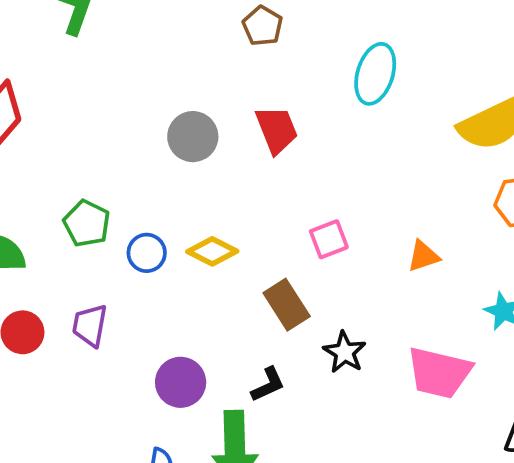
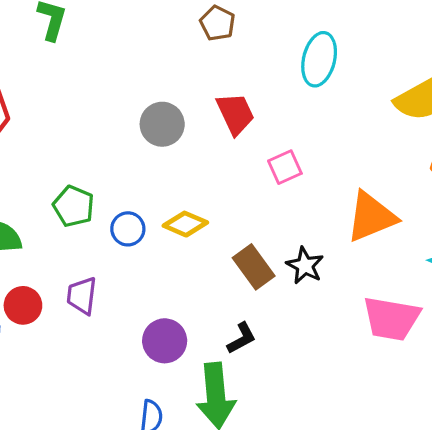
pink square: (329, 239) -> (285, 167), moved
orange triangle: (423, 256) -> (371, 217), size x1.8
black star: (345, 352) -> (305, 266), moved

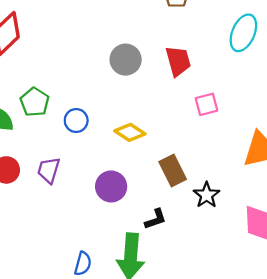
green pentagon: (74, 206) -> (35, 102), moved
blue circle: (128, 229) -> (76, 121), moved
black star: (305, 266) -> (207, 195), moved
purple circle: (165, 341) -> (111, 186), moved

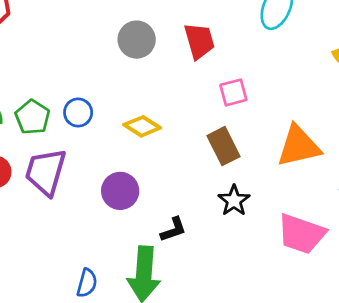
green pentagon: (35, 102) -> (32, 117), moved
purple trapezoid: (49, 170) -> (46, 172), size x1.5
brown rectangle: (173, 171) -> (223, 146), moved

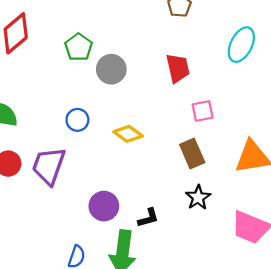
gray circle: (137, 40) -> (111, 69), moved
green pentagon: (32, 117) -> (79, 47), moved
purple circle: (120, 191) -> (104, 206), moved

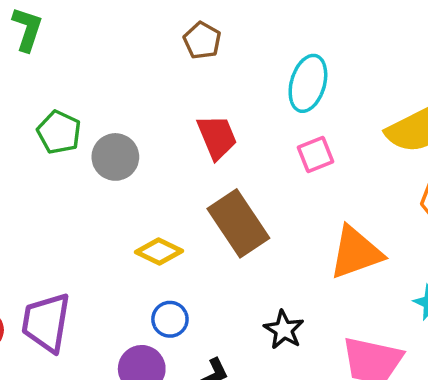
pink square: (203, 111) -> (316, 155), moved
blue circle: (77, 120) -> (170, 319), moved
brown rectangle: (192, 153) -> (238, 223), moved, size x1.4

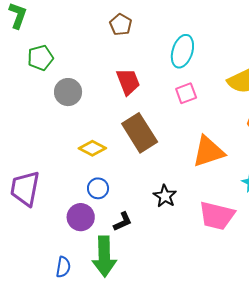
green pentagon: (59, 132) -> (40, 58), moved, turned 30

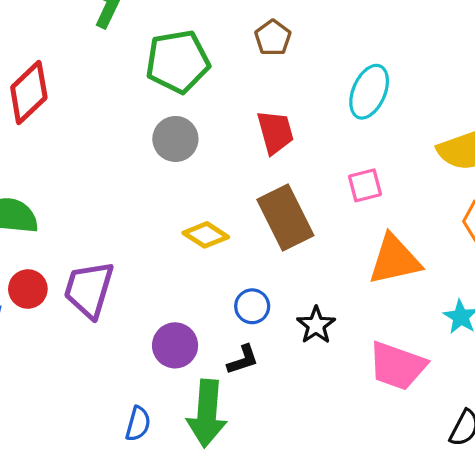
green pentagon: (40, 58) -> (178, 62), moved, size x1.5
pink square: (186, 93) -> (365, 185), moved
blue circle: (98, 188) -> (252, 306), moved

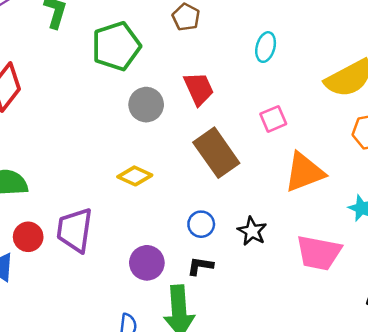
cyan ellipse: (369, 92) -> (266, 47), size x0.7
gray circle: (175, 139) -> (146, 105), moved
yellow diamond: (206, 235) -> (135, 176), moved
black L-shape: (243, 360) -> (200, 266), turned -144

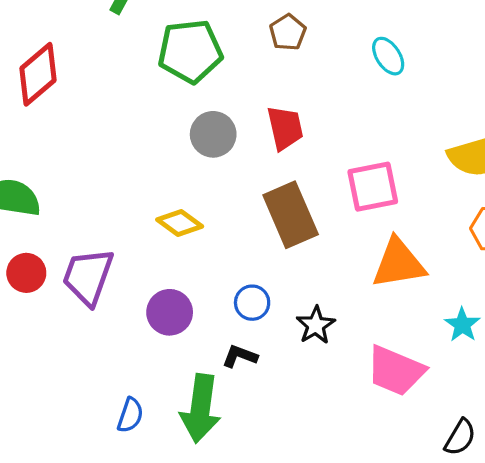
cyan ellipse: (266, 47) -> (388, 56), moved, turned -60
pink square: (273, 119) -> (373, 187), size x1.5
purple circle: (147, 263) -> (170, 312), moved

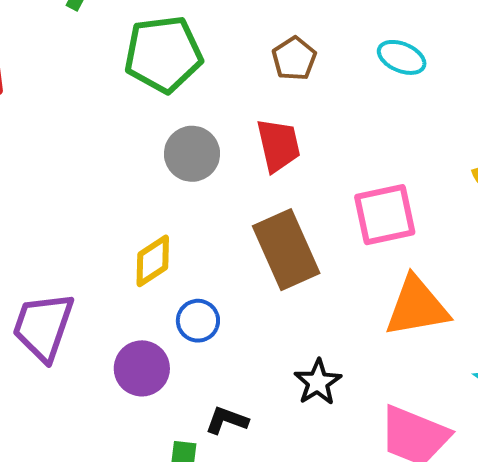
brown pentagon: (288, 32) -> (294, 59), moved
cyan ellipse: (388, 56) -> (402, 57), turned -33
yellow diamond: (180, 223) -> (153, 261), turned -69
blue circle: (252, 303) -> (198, 321), moved

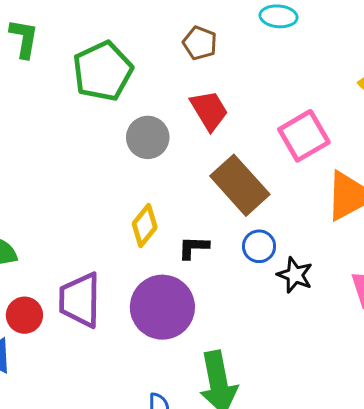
blue circle: (198, 321) -> (259, 246), moved
purple circle: (142, 368) -> (162, 307), size x1.5
black L-shape: (227, 420) -> (194, 247), moved

